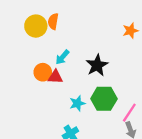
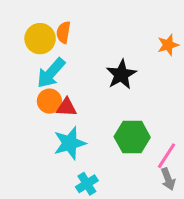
cyan arrow: (62, 57) -> (51, 73), moved, size x1.5
black star: (97, 65) -> (121, 75), moved
cyan star: (77, 103) -> (70, 143), moved, size x1.5

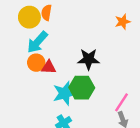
black star: (121, 75) -> (89, 59), moved, turned 30
green hexagon: (132, 137) -> (82, 88), moved
cyan star: (70, 143) -> (65, 93), moved

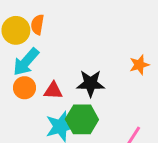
orange star: (123, 22) -> (139, 65), moved
red triangle: (49, 67) -> (53, 91), moved

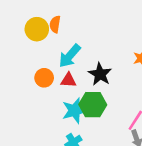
cyan arrow: (26, 62) -> (70, 56), moved
black star: (91, 83) -> (100, 74), turned 30

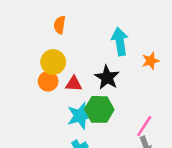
yellow circle: (37, 29) -> (53, 62), moved
cyan arrow: (70, 56) -> (120, 42), moved, turned 130

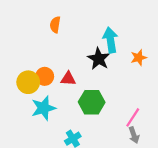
yellow circle: (53, 62) -> (28, 82), moved
black star: (107, 77) -> (99, 59), moved
cyan star: (80, 116) -> (43, 108), moved

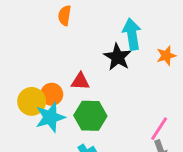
orange circle: (45, 76) -> (52, 94), moved
yellow circle: (28, 82) -> (32, 101), moved
green hexagon: (92, 102) -> (90, 116), moved

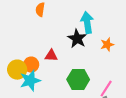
orange star: (166, 56) -> (107, 45), moved
green hexagon: (90, 116) -> (78, 80), moved

